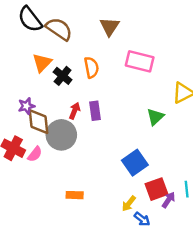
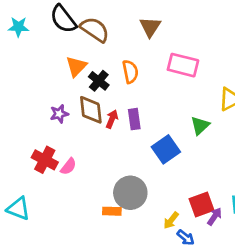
brown diamond: (38, 122) -> (91, 110), moved
gray circle: (61, 135) -> (130, 193), moved
blue square: (135, 163) -> (166, 149), moved

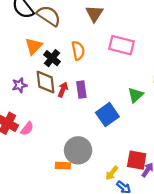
red square: (201, 205) -> (137, 160), turned 30

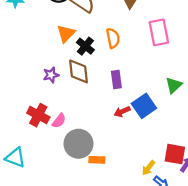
pink rectangle: (121, 45) -> (159, 32), turned 65
red arrow: (63, 90) -> (122, 112), moved, turned -136
gray circle: (78, 150) -> (78, 144), moved

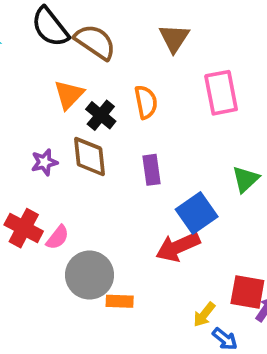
red arrow: (122, 112) -> (178, 247), moved, size x1.6

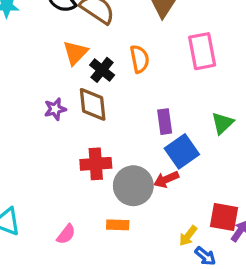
purple rectangle: (152, 170) -> (165, 122), moved
red cross: (24, 228) -> (96, 164), moved, turned -32
pink semicircle: (58, 237) -> (66, 234), moved
red arrow: (178, 247) -> (166, 179), size x0.7
gray circle: (90, 275) -> (133, 186), moved

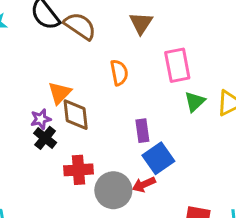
orange triangle: (75, 53) -> (60, 93), moved
black cross: (102, 70) -> (45, 138), moved
green triangle: (222, 123) -> (195, 102), moved

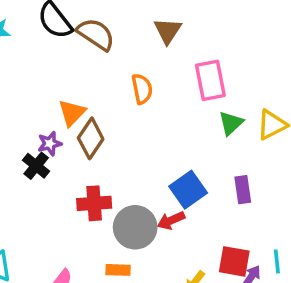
brown diamond: (76, 115) -> (91, 138), turned 40
purple rectangle: (142, 131) -> (243, 190), moved
black cross: (45, 138) -> (36, 166), moved

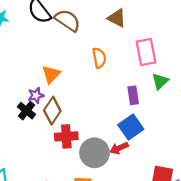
brown triangle: (168, 31) -> (117, 18), turned -36
brown diamond: (91, 138) -> (52, 111), moved
purple rectangle: (243, 190) -> (133, 95), moved

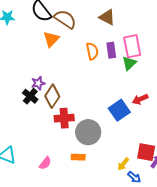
orange triangle: (51, 74) -> (51, 39), moved
green triangle: (160, 81) -> (129, 63), moved
purple rectangle: (133, 95) -> (111, 50), moved
red arrow: (119, 148) -> (140, 99), moved

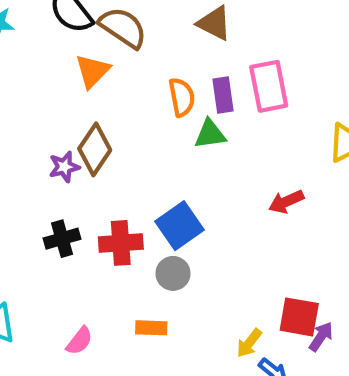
green triangle: (129, 63) -> (210, 134), moved, turned 35
black cross: (30, 96) -> (62, 239), moved, turned 35
brown diamond: (52, 96) -> (95, 149), moved
blue square: (119, 110) -> (180, 226), moved
gray circle: (88, 132) -> (173, 273), size x0.6

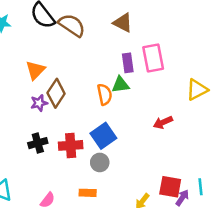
orange triangle: (92, 71) -> (35, 70), moved
orange semicircle: (182, 97) -> (105, 94), moved

